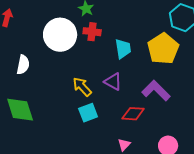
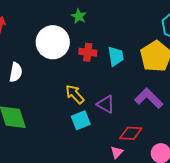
red cross: (92, 32) -> (88, 52), moved
purple triangle: (113, 82) -> (106, 104), moved
red diamond: (133, 114) -> (131, 133), moved

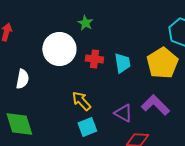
purple triangle: (106, 104) -> (123, 113), moved

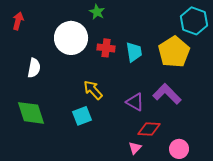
cyan square: (87, 127) -> (82, 116), moved

